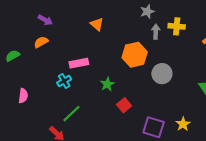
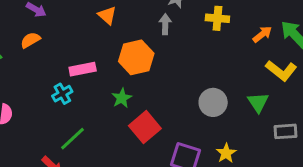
gray arrow: (156, 32) -> (165, 24), moved
orange hexagon: (135, 55) -> (136, 57), moved
gray circle: (162, 74) -> (213, 102), moved
red square: (124, 105) -> (145, 127), size x1.5

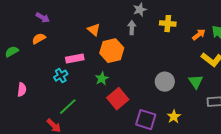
orange triangle: (107, 15) -> (94, 30), moved

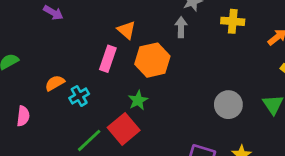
orange semicircle: (39, 39) -> (55, 83), moved
pink rectangle: (75, 59) -> (108, 59), moved, turned -60
red square: (118, 99) -> (124, 129), moved

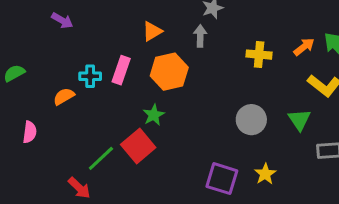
yellow cross: (233, 21) -> (259, 55), moved
orange triangle: (126, 30) -> (152, 31), moved, turned 48
cyan cross: (79, 96) -> (90, 76), moved, turned 30

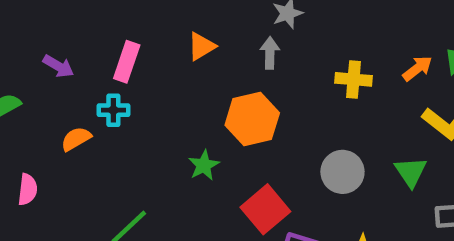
purple arrow: (62, 20) -> (58, 66), moved
pink rectangle: (121, 70) -> (127, 62), moved
orange hexagon: (169, 72) -> (252, 119), moved
red square: (138, 146) -> (265, 209), moved

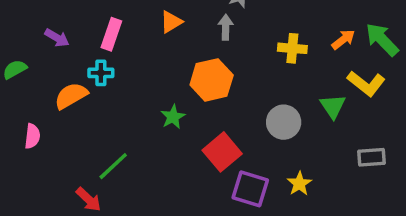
orange semicircle: (76, 139) -> (71, 96), size x1.4
green triangle: (411, 172) -> (333, 106), moved

